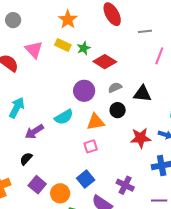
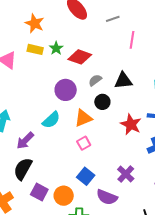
red star: (141, 138) -> (131, 124), turned -30
black semicircle: (26, 159) -> (23, 169), size x1.6
purple cross: (125, 185) -> (126, 174), turned 30

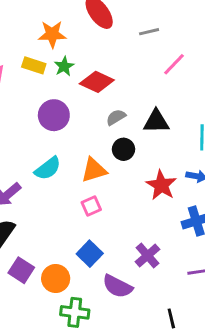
orange star: (35, 23) -> (52, 34), moved, turned -30
pink line: (132, 40) -> (174, 64), turned 30
purple circle: (66, 90) -> (54, 115), moved

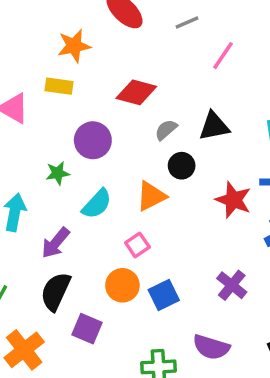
green star: (64, 66) -> (58, 173), moved, turned 30
pink square: (91, 206) -> (137, 245), moved
blue square: (90, 254) -> (164, 295), turned 30
orange circle: (56, 279) -> (122, 285), moved
purple semicircle: (118, 286) -> (211, 347), moved

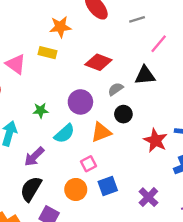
black triangle: (214, 126) -> (145, 75), moved
purple circle: (93, 140) -> (80, 102), moved
blue square: (164, 295) -> (108, 186), moved

